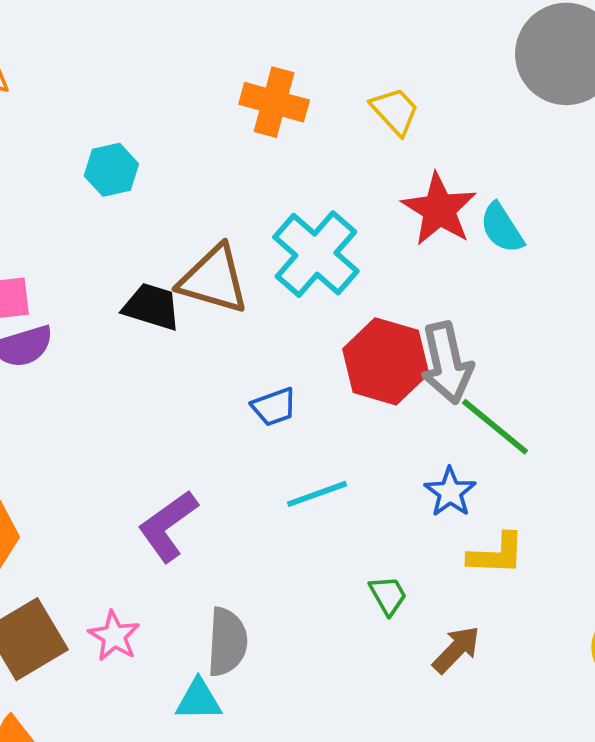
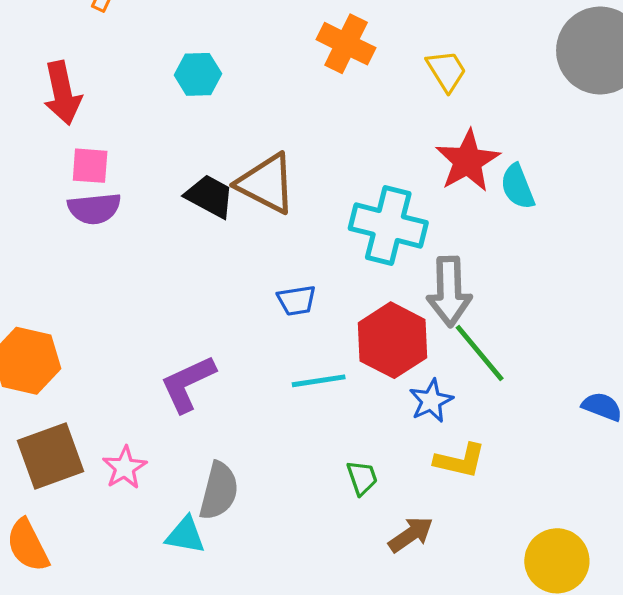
cyan cross: (316, 254) -> (388, 225), moved, turned -38
red hexagon: (386, 361) -> (393, 340), moved

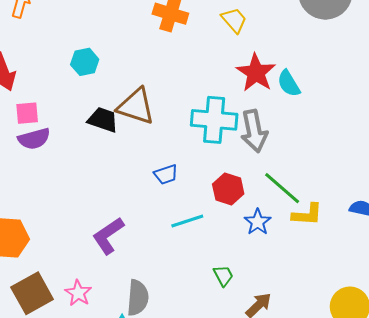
cyan hexagon: (198, 74) -> (85, 62), moved
gray arrow: (449, 291) -> (254, 131), moved
red hexagon: (393, 340) -> (228, 189), size x0.7
yellow L-shape: (460, 461) -> (307, 214), moved

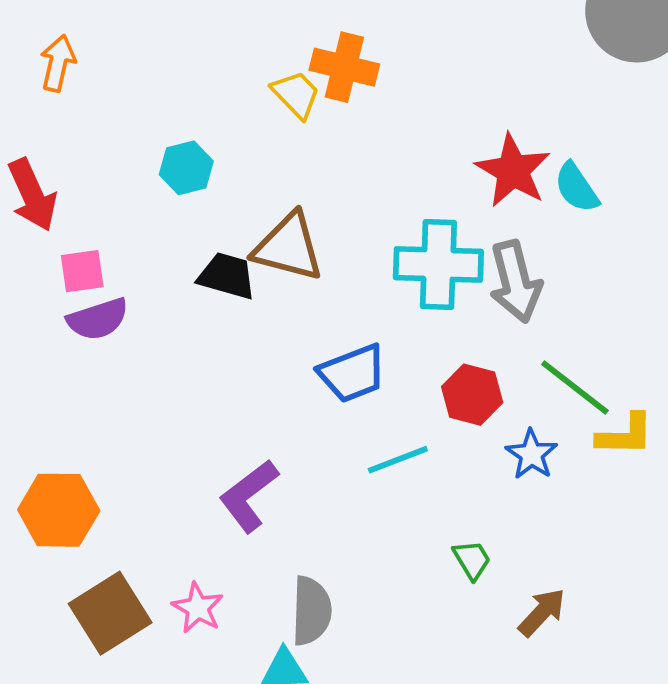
yellow trapezoid: (234, 20) -> (296, 94), moved
blue trapezoid: (166, 174) -> (352, 373), size x1.5

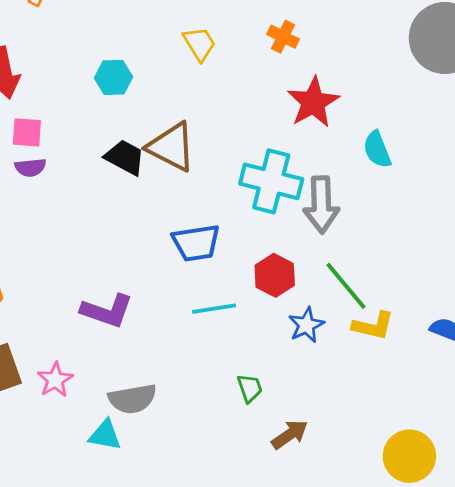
orange cross: (344, 67) -> (283, 37), moved, size x0.7
red star: (513, 171) -> (313, 102), moved
purple semicircle: (98, 319) -> (30, 167), size x0.7
purple L-shape: (249, 496) -> (107, 311), turned -136
gray semicircle: (311, 611) -> (132, 399), turned 66

